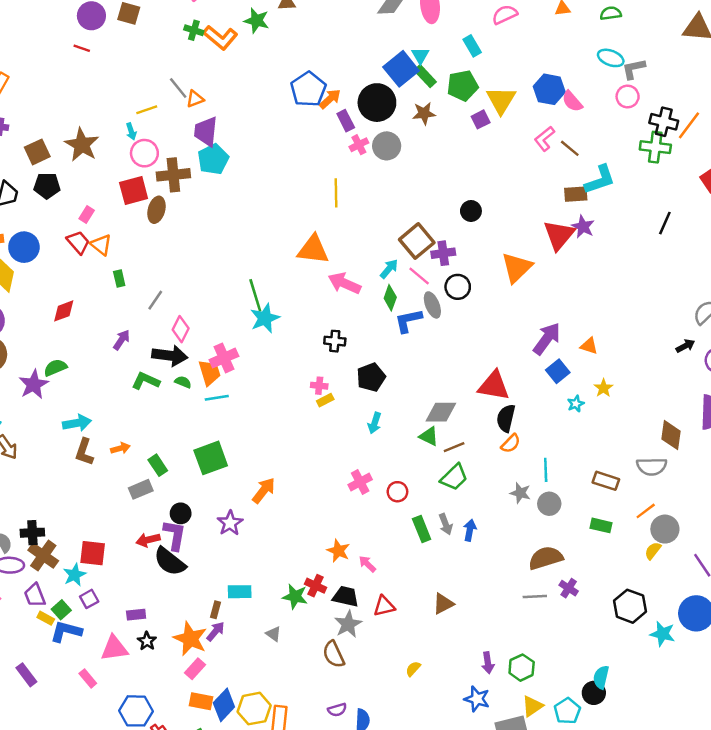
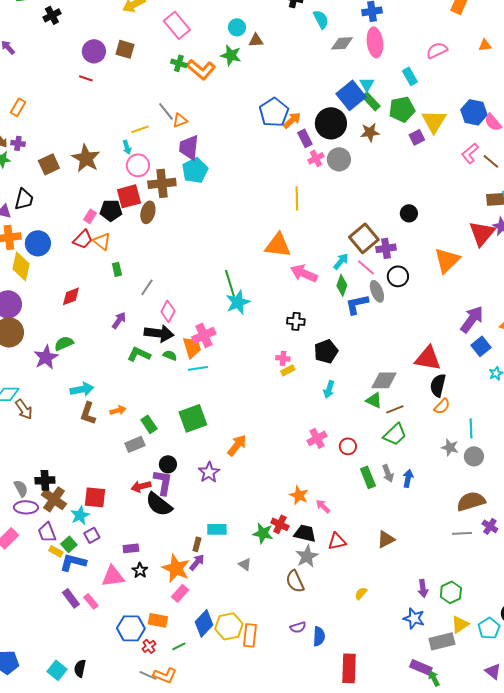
black pentagon: (47, 186) -> (111, 210), moved
red trapezoid: (78, 242) -> (83, 239), turned 85
purple rectangle: (26, 675) -> (71, 598), moved
orange rectangle: (201, 701) -> (158, 620), moved

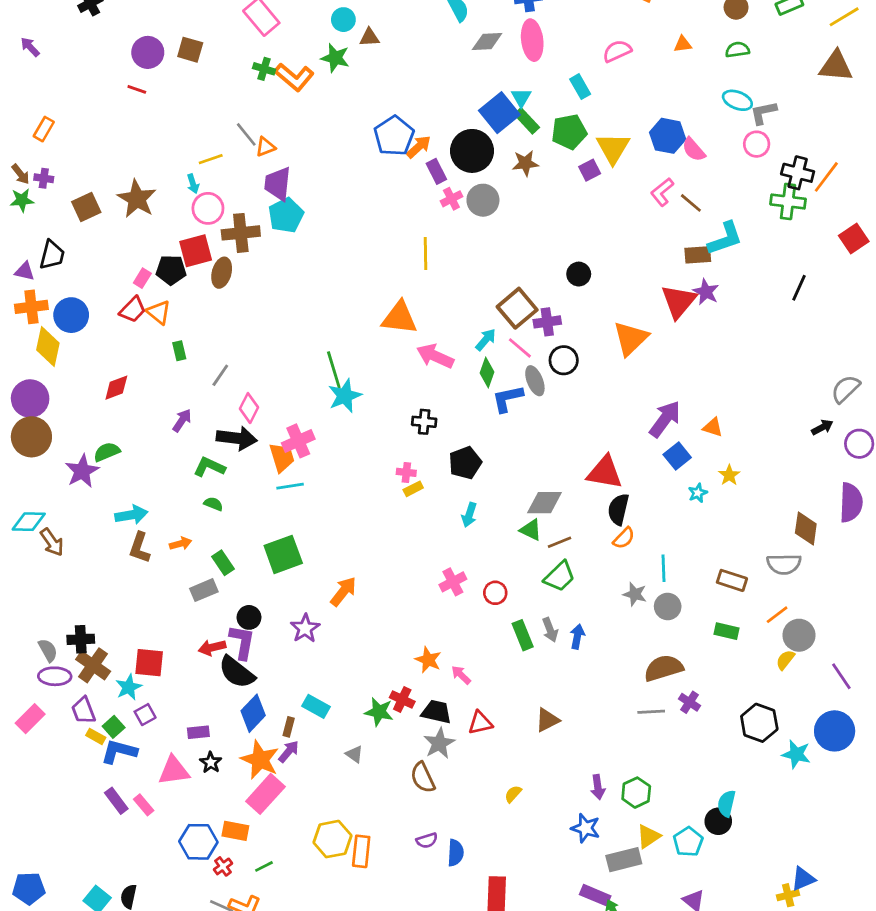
green semicircle: (170, 355) -> (213, 504), moved
cyan rectangle: (217, 529) -> (316, 706), turned 30
pink rectangle: (180, 593) -> (265, 794), size x1.6
blue diamond: (204, 623) -> (253, 713), moved

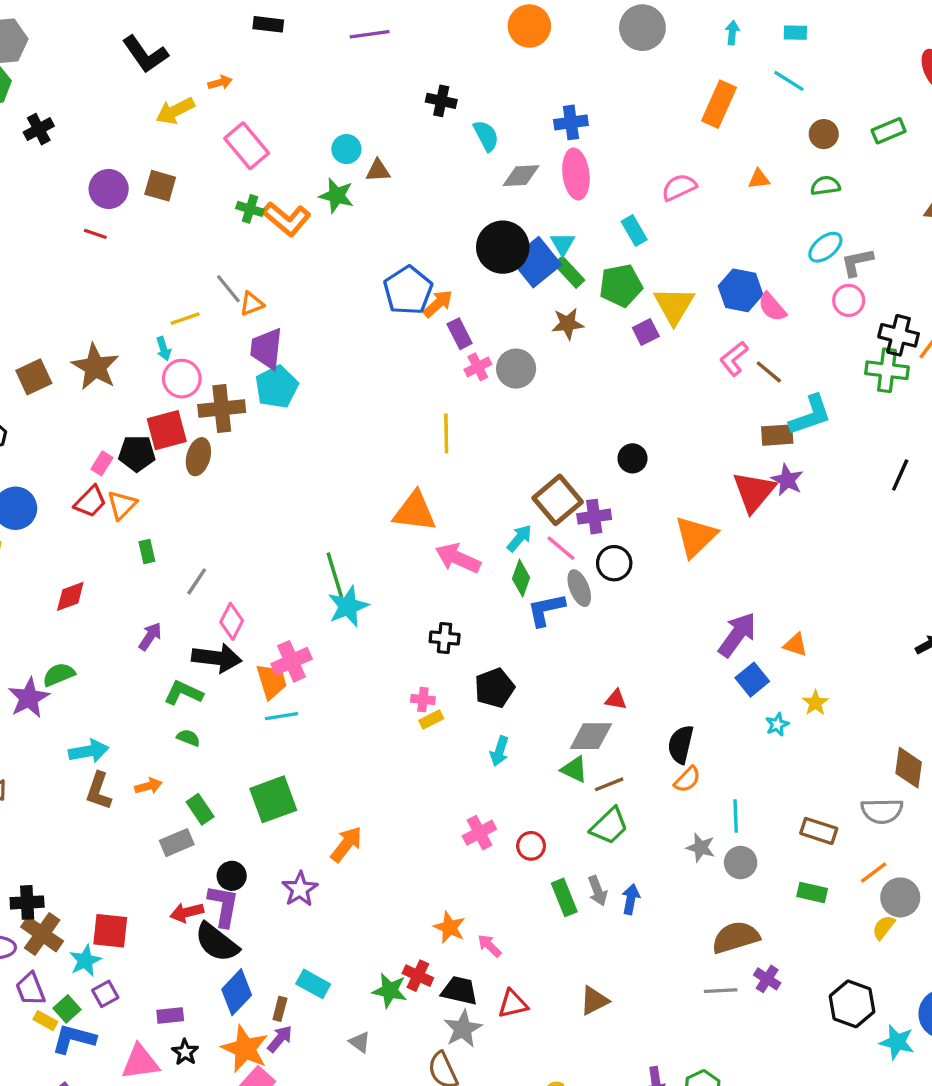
cyan ellipse: (737, 100) -> (825, 247), turned -60
black circle: (472, 151) -> (503, 247), moved
orange triangle: (159, 312) -> (122, 505), turned 36
red triangle: (605, 472) -> (616, 700), moved, size x0.5

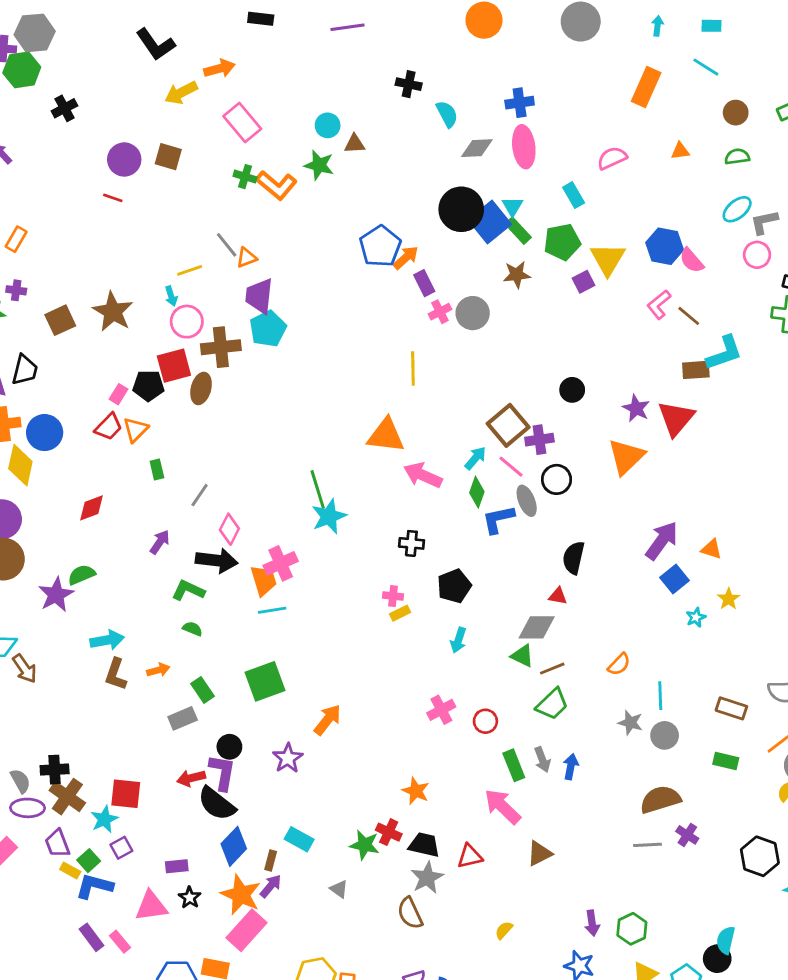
orange arrow: (220, 83) -> (219, 68), size x1.5
purple star: (787, 480) -> (636, 408), moved
black semicircle: (681, 744) -> (574, 558), moved
pink arrow: (489, 946) -> (502, 807), moved, size x1.8

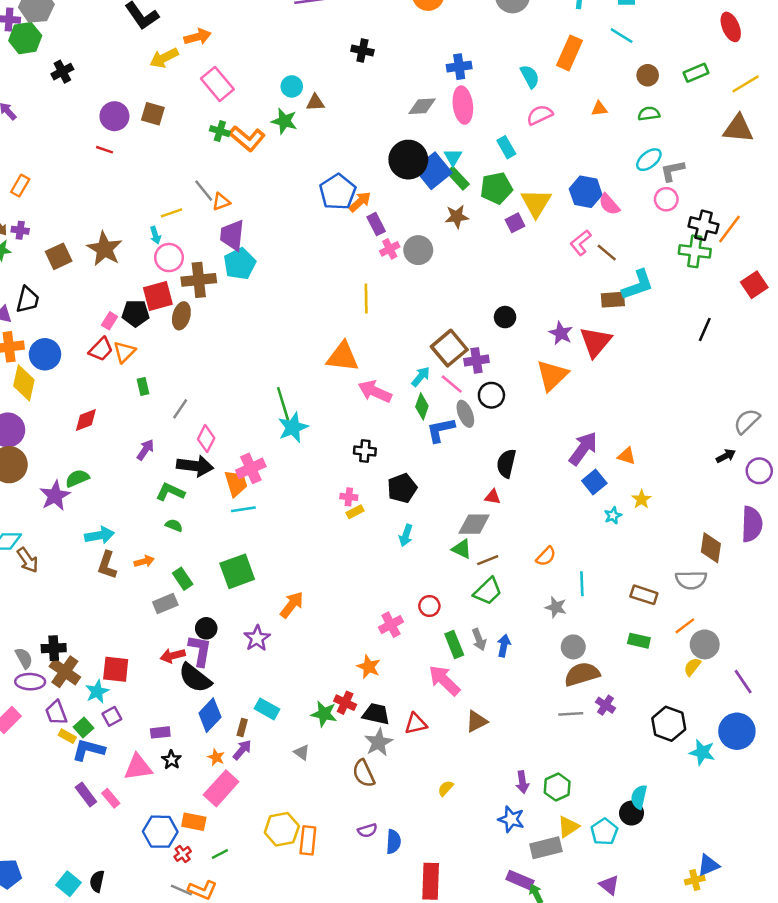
cyan semicircle: (447, 114) -> (530, 77), moved
pink cross: (441, 710) -> (391, 625), moved
gray circle: (665, 735) -> (573, 647), moved
orange star: (241, 895) -> (216, 757), size x0.5

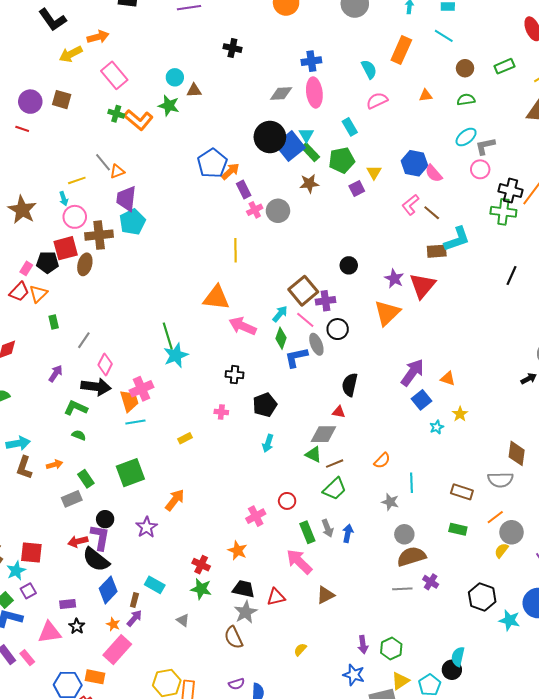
yellow triangle: (536, 203) -> (374, 172), size x0.6
yellow rectangle: (355, 512) -> (185, 438), moved
red cross: (345, 703) -> (201, 565), moved

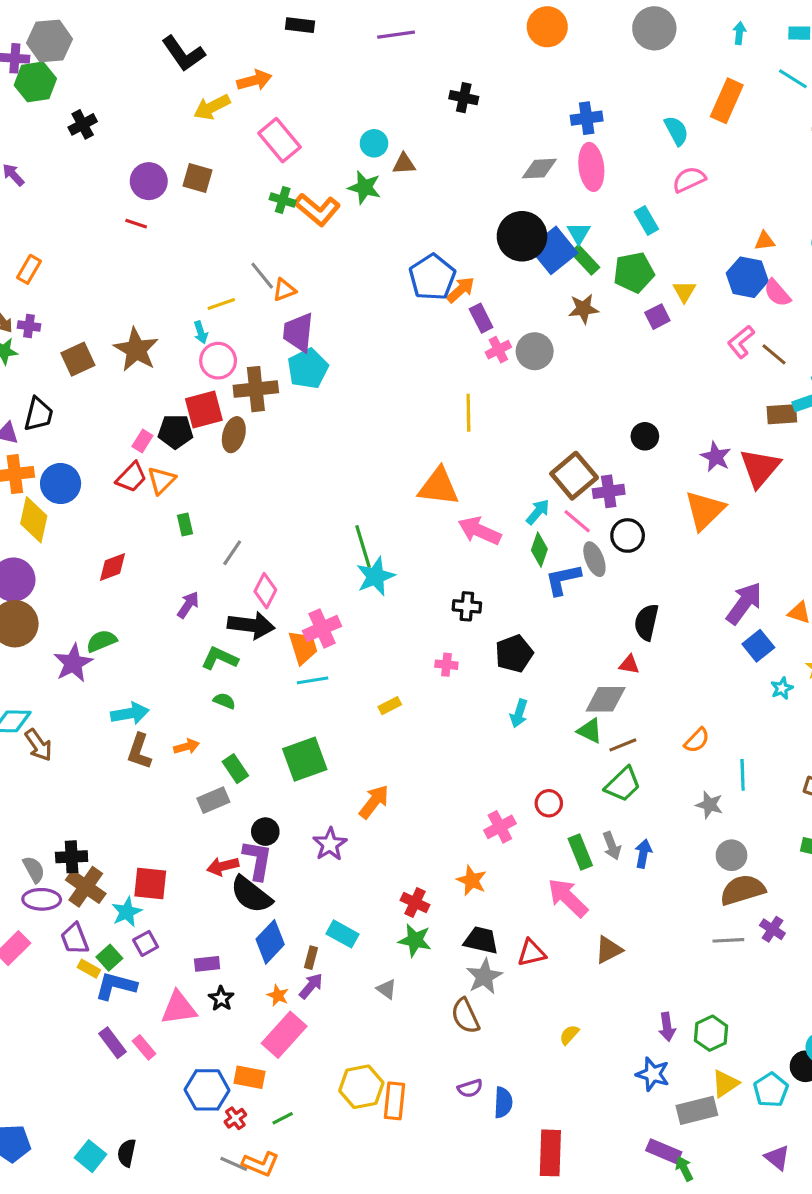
orange triangle: (426, 96) -> (765, 241), moved

